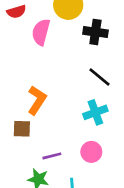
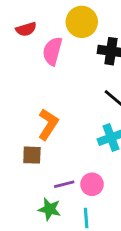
pink circle: (91, 152) -> (92, 184), moved

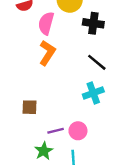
orange L-shape: (48, 124) -> (47, 53), moved
green star: (50, 209) -> (44, 151), turned 30

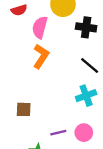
purple line: (56, 131) -> (58, 133), moved
pink circle: (78, 131) -> (84, 133), moved

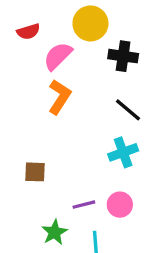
pink semicircle: (40, 27) -> (58, 56), turned 30

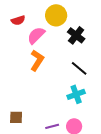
black cross: (123, 56) -> (76, 35), turned 30
brown square: (35, 172) -> (16, 117), moved

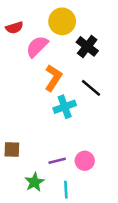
orange L-shape: (37, 60) -> (53, 78), moved
cyan cross: (76, 94) -> (65, 107), moved

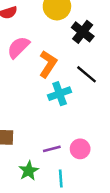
pink semicircle: (37, 46) -> (18, 47), moved

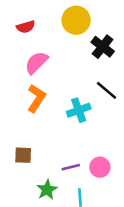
orange L-shape: (48, 64) -> (36, 98), moved

